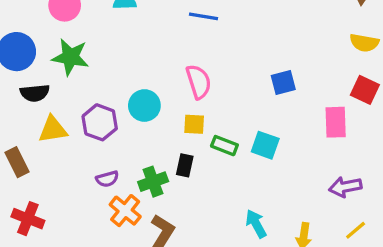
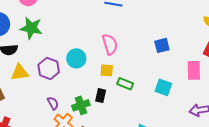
cyan square: (265, 145) -> (163, 87), moved
purple semicircle: (107, 179) -> (53, 103), turned -104

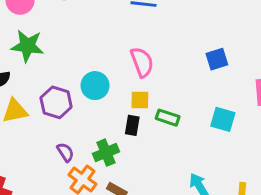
black rectangle: (101, 96) -> (132, 125), moved

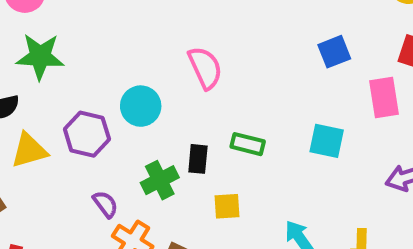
blue square: (217, 59) -> (334, 52), moved
yellow square: (140, 100) -> (227, 206), moved
green cross: (106, 153) -> (160, 180), moved

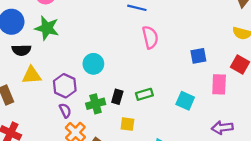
pink semicircle: (205, 68) -> (150, 37), moved
purple hexagon: (87, 134) -> (65, 86), moved
green rectangle: (248, 144) -> (144, 94), turned -42

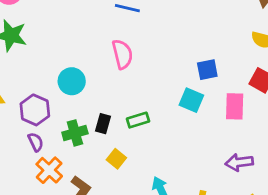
pink semicircle: (150, 37) -> (122, 54), moved
cyan square: (185, 101) -> (191, 100), moved
yellow square: (127, 124) -> (116, 159), turned 32

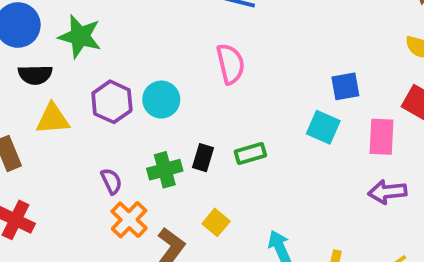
purple hexagon: (35, 110) -> (112, 102), moved
yellow square: (116, 159) -> (216, 222), moved
purple arrow: (239, 162) -> (387, 192), moved

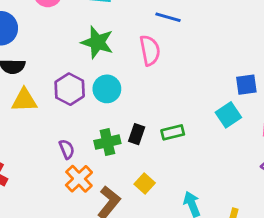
green star: (80, 36) -> (97, 42), moved
pink semicircle: (231, 64) -> (150, 50), moved
cyan square: (323, 127) -> (228, 115), turned 30

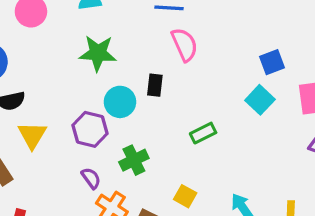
pink semicircle: (150, 50) -> (185, 45), moved
purple hexagon: (70, 89) -> (90, 129), moved
yellow triangle: (24, 100) -> (32, 135), turned -44
black rectangle: (137, 134) -> (155, 85), moved

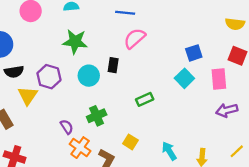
pink semicircle: (185, 45) -> (135, 38), turned -110
purple hexagon: (90, 129) -> (49, 77), moved

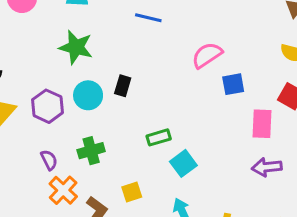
pink semicircle: (135, 38) -> (207, 55), moved
purple hexagon: (49, 77) -> (47, 106), moved
cyan square: (184, 78) -> (183, 163), moved
yellow square: (130, 142) -> (132, 192), turned 32

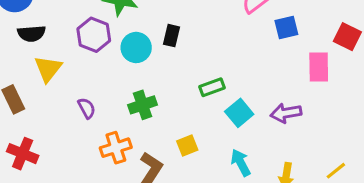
purple hexagon: (47, 106) -> (94, 35), moved
purple semicircle: (49, 160) -> (87, 108), moved
purple arrow: (267, 167) -> (286, 113), moved
orange cross: (63, 190) -> (116, 148), turned 32

